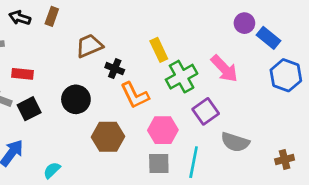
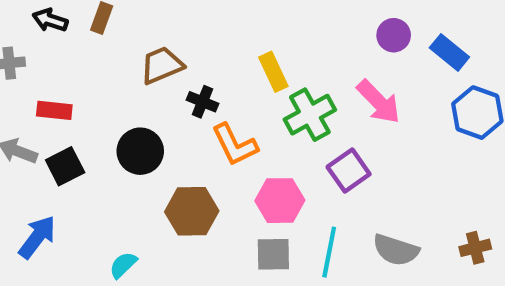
purple circle: (244, 23) -> (394, 35), moved
gray semicircle: (235, 142) -> (396, 250), moved
cyan semicircle: (52, 170) -> (123, 265), moved

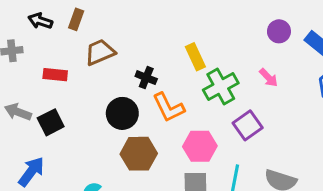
brown trapezoid: (162, 65) -> (100, 52), moved
pink arrow: (379, 102) -> (269, 78), size x0.6
red rectangle: (54, 110) -> (55, 75), moved
black circle: (140, 151) -> (122, 113), moved

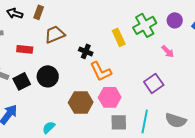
green cross: (221, 87) -> (145, 25), moved
black circle: (122, 113) -> (48, 76), moved
pink hexagon: (200, 146) -> (110, 97), moved

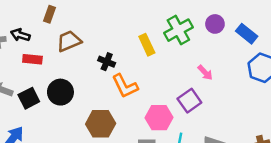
black arrow: (15, 13) -> (20, 35), moved
pink arrow: (168, 51) -> (205, 73), moved
pink hexagon: (110, 97) -> (159, 118), moved

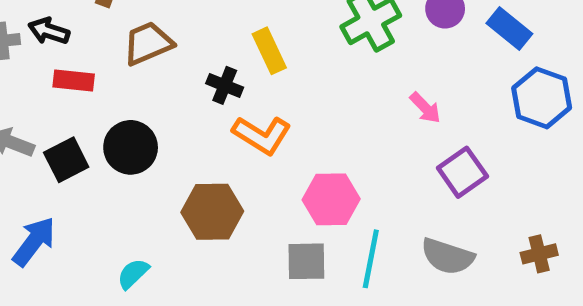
yellow rectangle: (147, 45) -> (269, 51), moved
orange L-shape: (125, 86) -> (262, 135), turned -32
purple square: (189, 101) -> (462, 172), moved

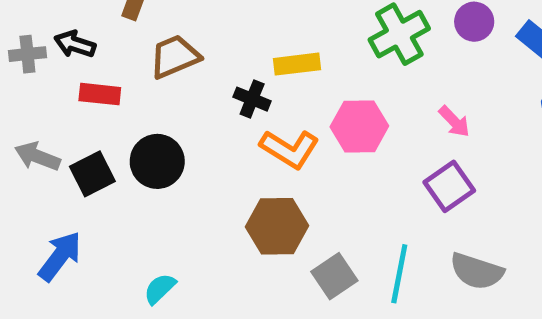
yellow rectangle: (269, 51) -> (297, 64), turned -72
purple square: (462, 172) -> (449, 186), moved
pink hexagon: (331, 199) -> (359, 126), moved
brown hexagon: (212, 212) -> (277, 226), moved
gray square: (306, 261) -> (334, 276), turned -33

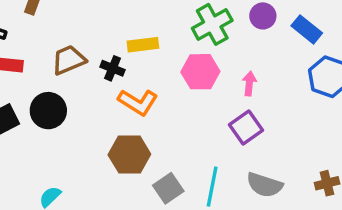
brown trapezoid: (175, 57) -> (69, 60), moved
pink arrow: (454, 121) -> (249, 84), turned -130
pink hexagon: (359, 126) -> (200, 72), moved

